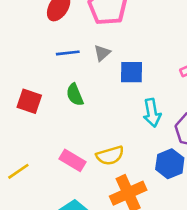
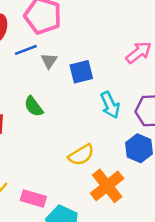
blue line: (68, 53) -> (26, 50), moved
pink rectangle: (73, 160) -> (33, 199), moved

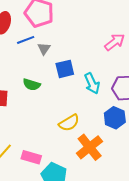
blue square: (81, 72) -> (65, 69), moved
green semicircle: (34, 106) -> (32, 85), turned -36

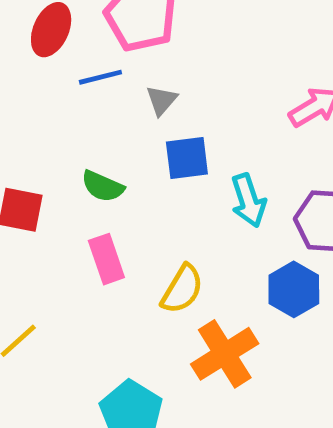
gray triangle: (44, 49) -> (162, 100), moved
yellow semicircle: (69, 123) -> (182, 289), turned -35
pink rectangle: (31, 157) -> (106, 259), moved, turned 48

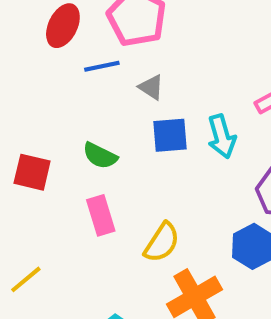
gray triangle: (162, 100) -> (151, 87), turned -40
cyan arrow: (248, 200) -> (222, 136), moved

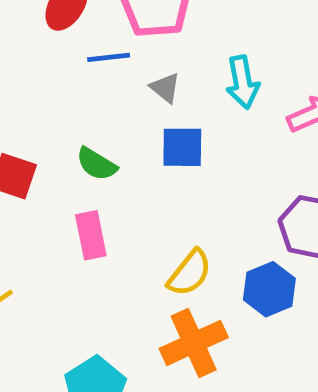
cyan arrow: (222, 136) -> (243, 82), moved
yellow semicircle: (162, 243) -> (190, 273), moved

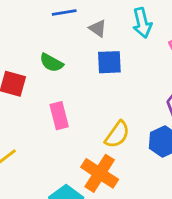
green semicircle: (96, 164) -> (51, 63), moved
orange cross: (194, 343) -> (100, 173), moved, turned -30

